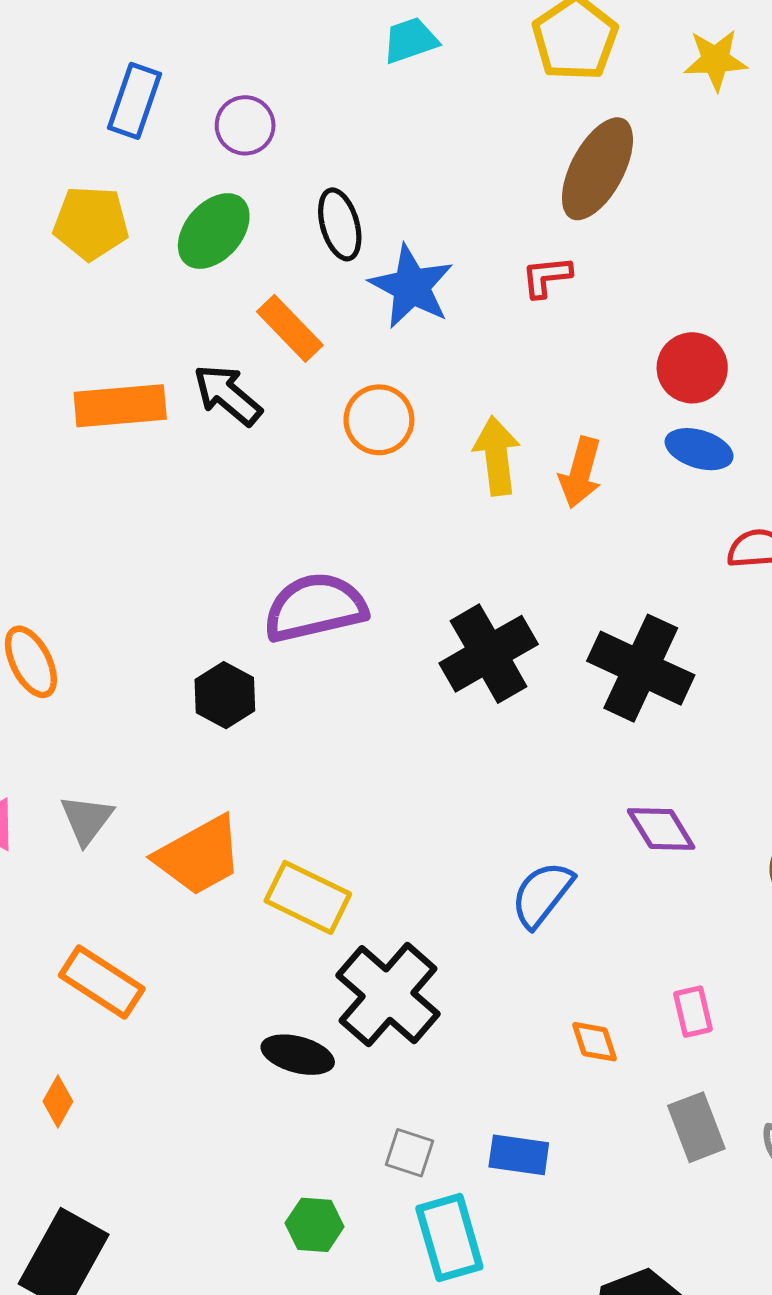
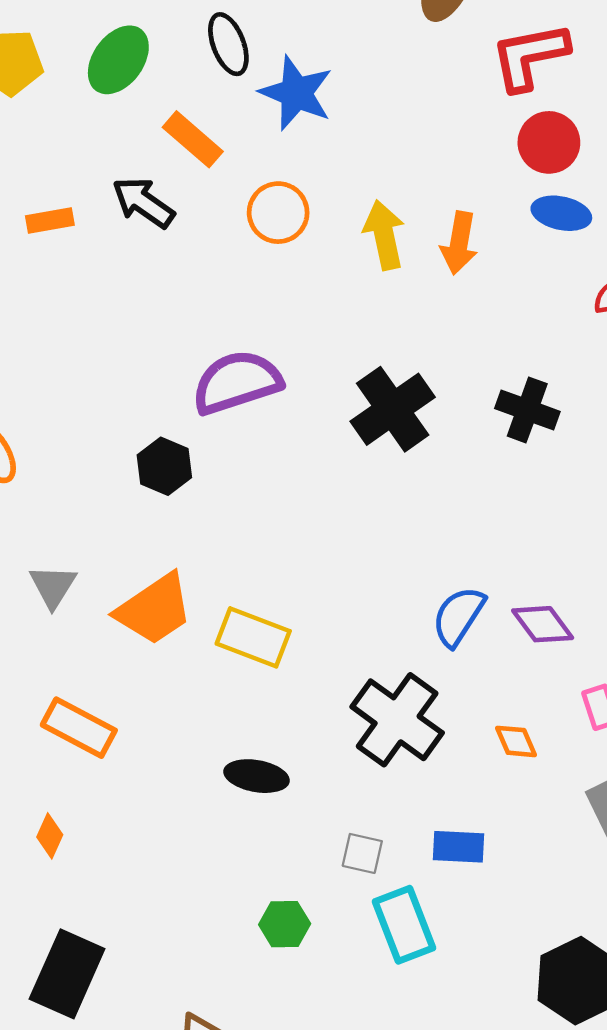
red L-shape: (547, 277) -> (530, 56), moved, size x1.8
orange rectangle: (120, 406) -> (50, 220), size x0.6
black cross: (641, 668) -> (527, 410), size x0.7
purple diamond: (661, 829) -> (543, 624), moved
black cross: (388, 995) -> (397, 720), moved

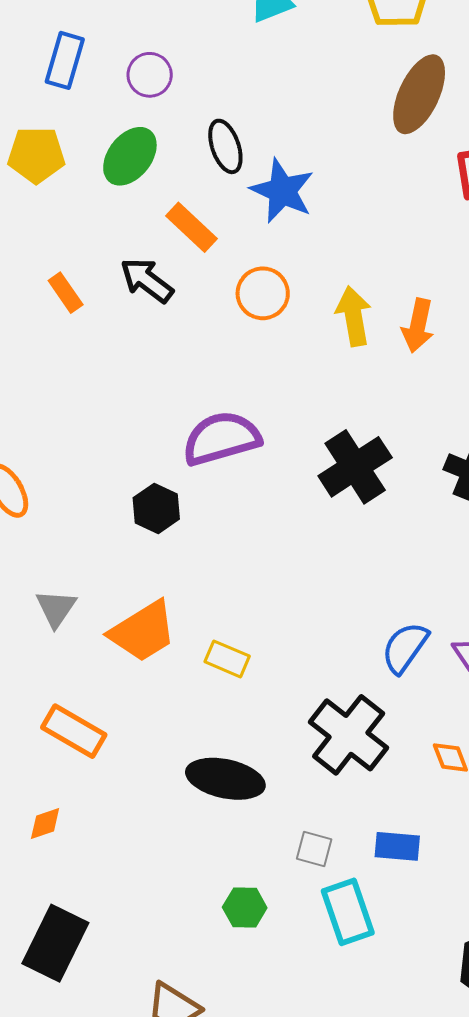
orange rectangle: (50, 220) -> (66, 293), turned 63
yellow rectangle: (253, 637) -> (227, 659), size x0.7
black ellipse: (257, 776) -> (225, 779), size x1.4
orange diamond: (50, 836) -> (45, 824), turned 45

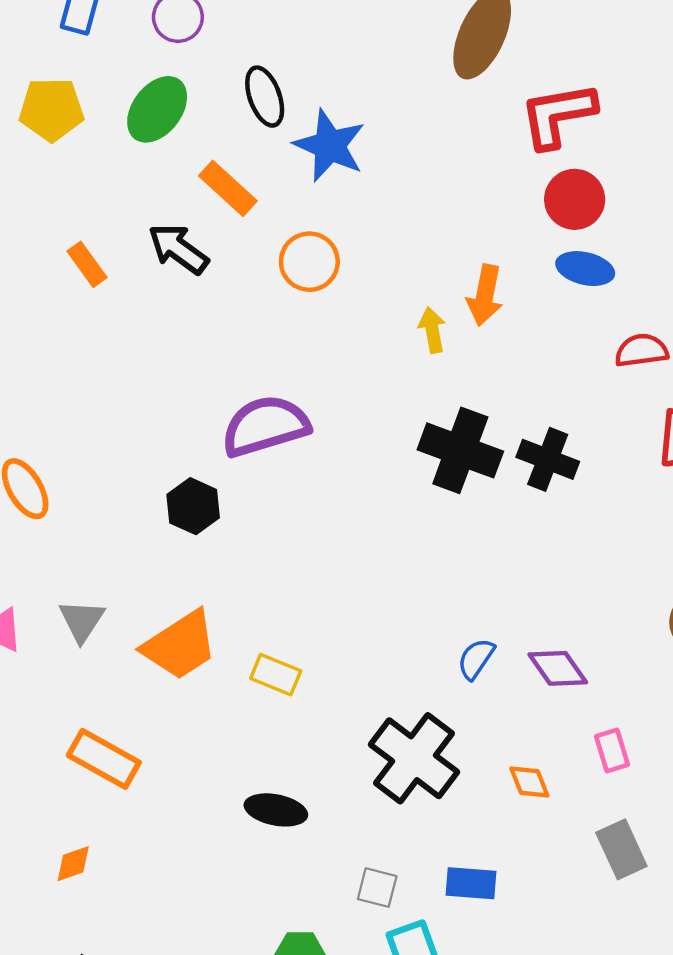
yellow arrow: (354, 316) -> (432, 330), moved, size x0.7
black cross: (355, 467) -> (460, 450), moved, turned -36
blue semicircle: (405, 648) -> (476, 659), size x0.7
black ellipse: (225, 779) -> (276, 810), size x0.7

